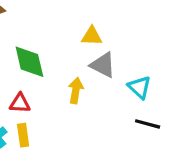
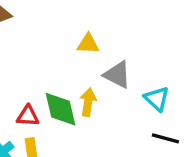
yellow triangle: (92, 36) -> (88, 44), moved
green diamond: (29, 62) -> (61, 109), moved

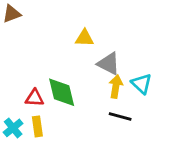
yellow arrow: (88, 102) -> (116, 87), moved
black line: (165, 138) -> (120, 116), moved

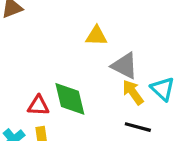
yellow arrow: (116, 87) -> (133, 92), turned -45

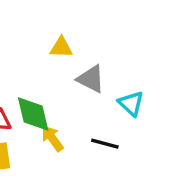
yellow arrow: (133, 92) -> (52, 138), moved

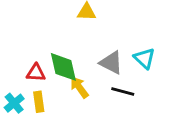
gray triangle: (91, 79) -> (111, 63), moved

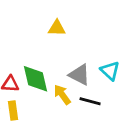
yellow arrow: (79, 87) -> (62, 95), moved

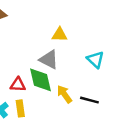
cyan triangle: (110, 71) -> (95, 60), moved
gray triangle: (79, 75) -> (49, 60), moved

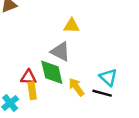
cyan triangle: (95, 60) -> (108, 77), moved
yellow rectangle: (20, 108) -> (32, 91), moved

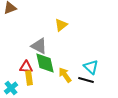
yellow triangle: (71, 26) -> (61, 25), turned -40
gray triangle: (60, 51) -> (39, 46), moved

